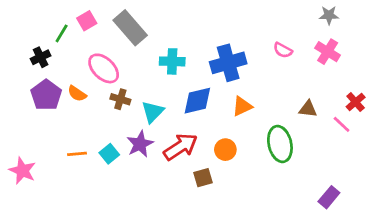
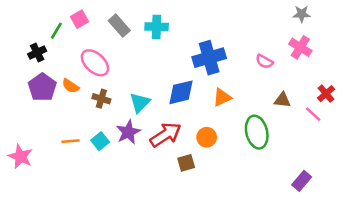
gray rectangle: (130, 28) -> (119, 26), size x0.7
pink semicircle: (283, 50) -> (264, 61), moved
cyan cross: (172, 61) -> (157, 27), moved
brown cross: (120, 99) -> (101, 99), moved

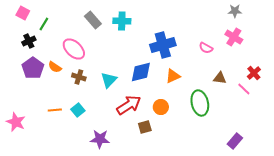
pink square: (79, 19) -> (23, 13), moved, turned -32
purple star: (128, 132) -> (100, 139), moved, turned 30

